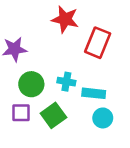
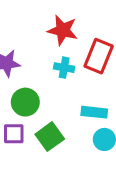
cyan cross: (66, 82) -> (64, 68), moved

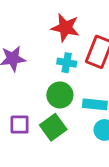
green circle: (25, 102) -> (60, 95), moved

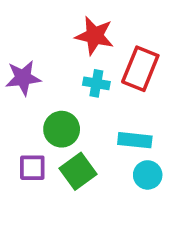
green circle: (60, 95) -> (62, 129), moved

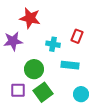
red star: (95, 36) -> (30, 18), moved
red rectangle: (140, 69) -> (77, 36), size x0.6
cyan rectangle: (135, 140) -> (70, 65), moved

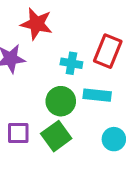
red rectangle: (77, 36) -> (108, 51), size x1.5
green circle: (34, 69) -> (61, 101), moved

